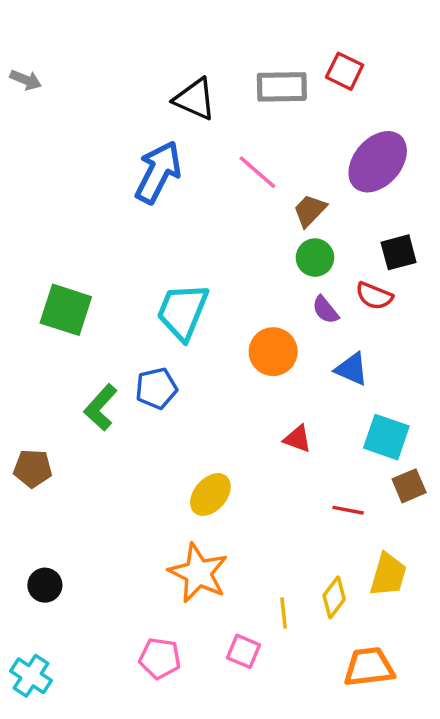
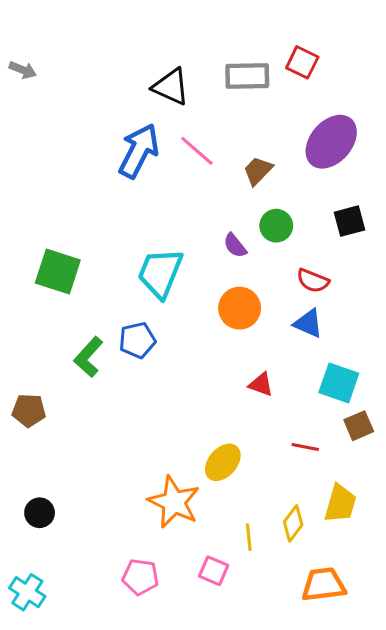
pink line: (257, 172) -> (197, 151), moved
brown trapezoid: (310, 211) -> (258, 171), moved
red semicircle: (374, 296) -> (313, 281), moved
purple semicircle: (325, 310) -> (235, 246), moved
yellow ellipse: (210, 495) -> (223, 462), moved

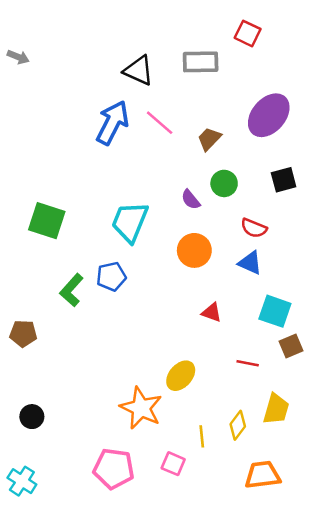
red square: (302, 62) -> (248, 33), moved
pink pentagon: (140, 577) -> (114, 469), size x1.4

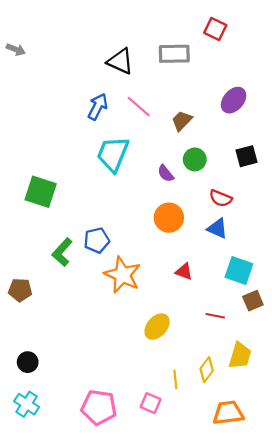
purple ellipse: (269, 115) -> (234, 100), size x0.7
blue arrow: (112, 123) -> (98, 107), size x0.7
cyan trapezoid: (130, 222) -> (113, 154), moved
orange star: (141, 408) -> (123, 275), moved
cyan cross: (22, 481) -> (27, 404), moved

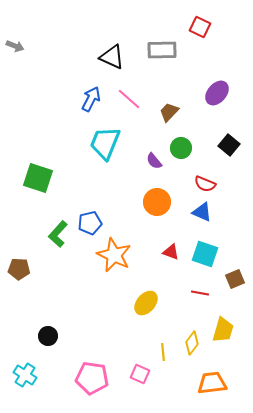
black square: (246, 156) -> (229, 145), turned -35
cyan square: (239, 270) -> (205, 254), moved
black circle: (28, 362) -> (48, 336), moved

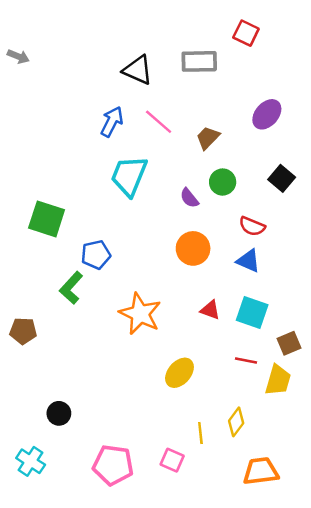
blue pentagon: (90, 223) -> (96, 255), moved
yellow trapezoid: (223, 330) -> (278, 380), moved

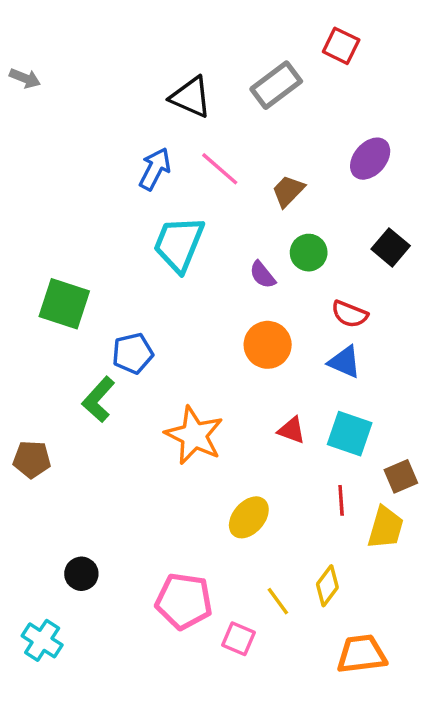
gray rectangle: (199, 61) -> (276, 85), turned -36
red line: (246, 360) -> (341, 500), turned 75
yellow line: (200, 433) -> (278, 601), turned -30
pink pentagon: (113, 465) -> (184, 601), moved

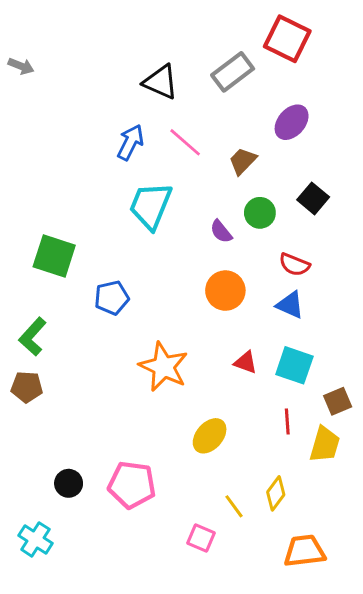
red square: (341, 46) -> (287, 39), size x1.5
purple ellipse: (370, 159) -> (292, 122), moved
black square: (391, 247) -> (313, 198), moved
green L-shape: (98, 399) -> (33, 337), moved
pink pentagon: (184, 601) -> (132, 485), moved

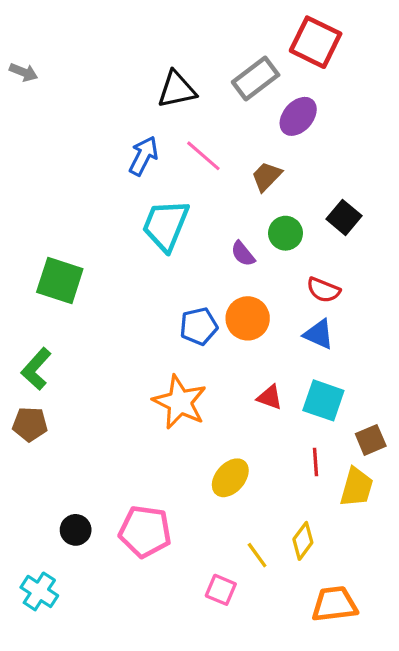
black triangle: (161, 82) -> (177, 90), turned -36
purple ellipse: (292, 122) -> (298, 116), moved
blue pentagon: (112, 298) -> (199, 326), moved

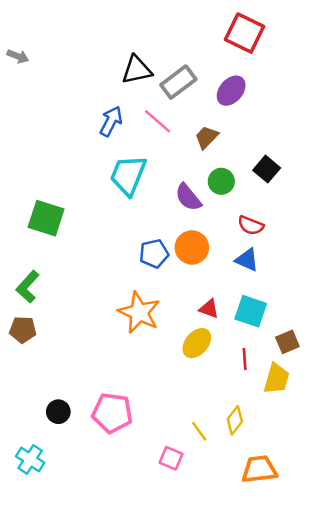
gray rectangle: (256, 78) -> (178, 82), moved
purple semicircle: (243, 254) -> (188, 197), size x1.4
yellow ellipse: (230, 478) -> (197, 343), moved

